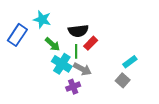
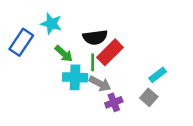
red rectangle: (91, 43) -> (110, 52), size x1.5
cyan cross: (62, 64) -> (75, 77), turned -30
purple cross: (73, 87) -> (114, 102), moved

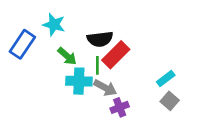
gray square: (149, 97) -> (170, 101), moved

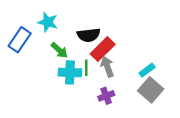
green line: (97, 65) -> (86, 68), moved
gray arrow: (105, 88) -> (107, 67), moved, turned -138
gray square: (170, 101) -> (151, 90), size x1.5

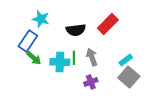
blue rectangle: (20, 40) -> (28, 41), moved
red rectangle: (103, 49) -> (108, 24), moved
green arrow: (59, 50) -> (34, 58), moved

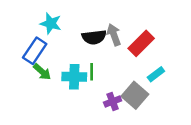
red rectangle: (108, 24) -> (141, 43), moved
gray arrow: (92, 57) -> (114, 35), moved
gray square: (129, 77) -> (135, 95), moved

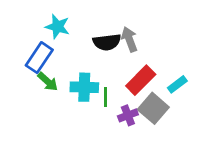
red rectangle: (141, 43) -> (141, 80), moved
green line: (92, 72) -> (105, 97), moved

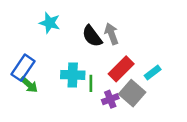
black semicircle: (107, 42) -> (92, 36), turned 60
blue rectangle: (39, 58) -> (23, 68), moved
green arrow: (48, 82) -> (29, 85), moved

